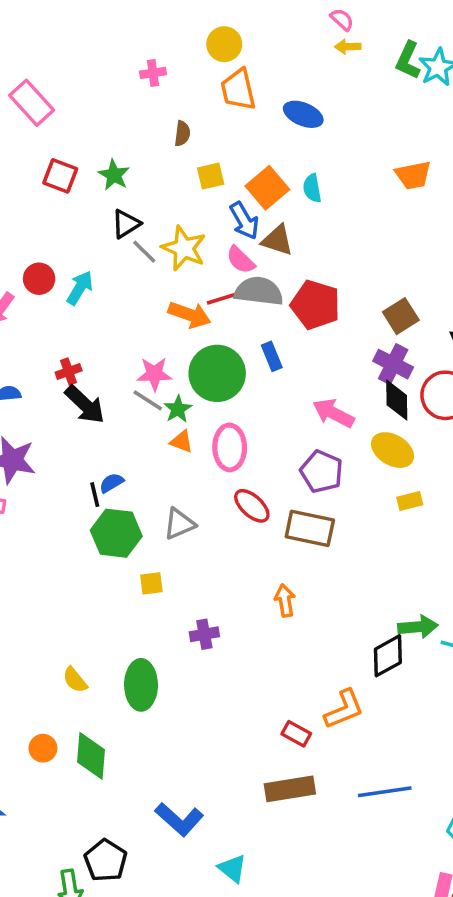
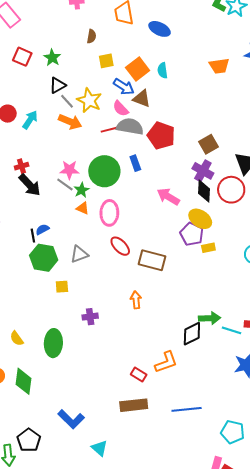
blue arrow: (244, 221) -> (124, 87), turned -30
orange arrow: (190, 315) -> (70, 122), moved
purple pentagon: (322, 472) -> (192, 234), moved

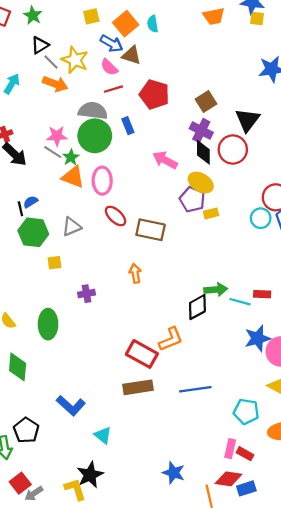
gray semicircle: (130, 127) -> (93, 111), moved
red line: (109, 130) -> (113, 89), moved
orange triangle: (83, 208) -> (73, 177), size x1.6
red rectangle: (139, 375) -> (142, 354), size x1.8

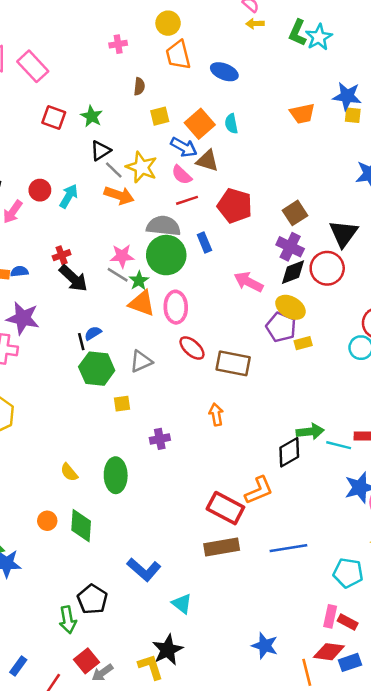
black diamond: (203, 152) -> (293, 272), turned 70

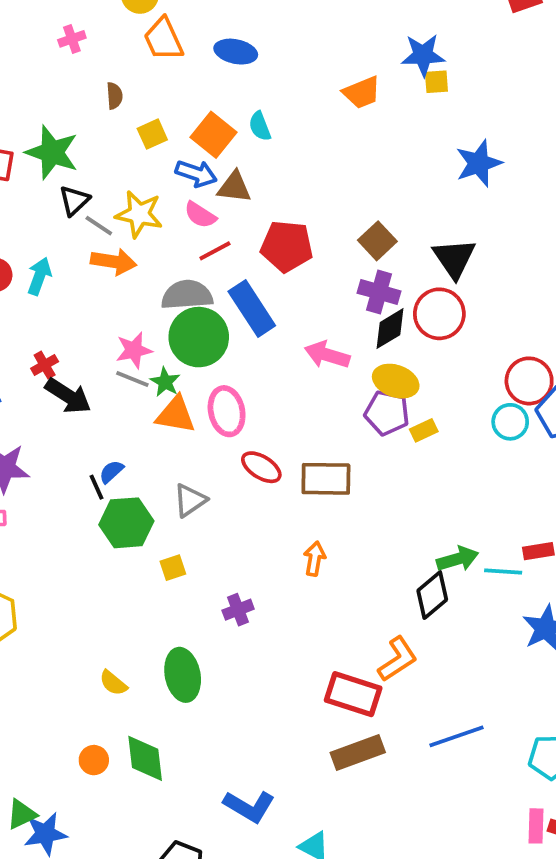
green star: (92, 116) -> (52, 152), size x1.6
blue rectangle: (204, 243) -> (252, 308), size x1.8
orange arrow: (216, 414) -> (315, 559), turned 30

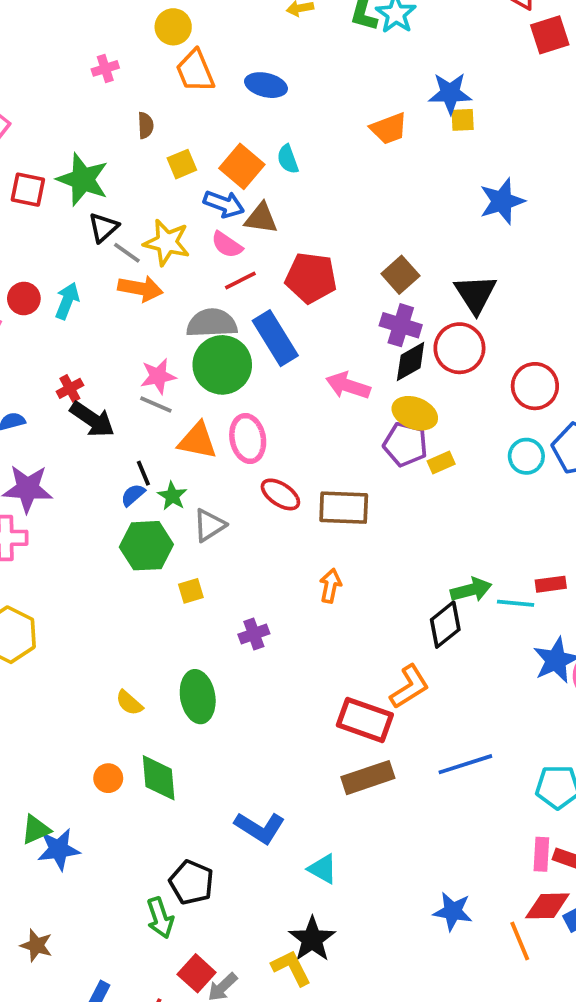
red circle: (529, 381) -> (535, 386), moved
green star: (165, 382) -> (172, 496), moved
black line: (96, 487) -> (143, 473), moved

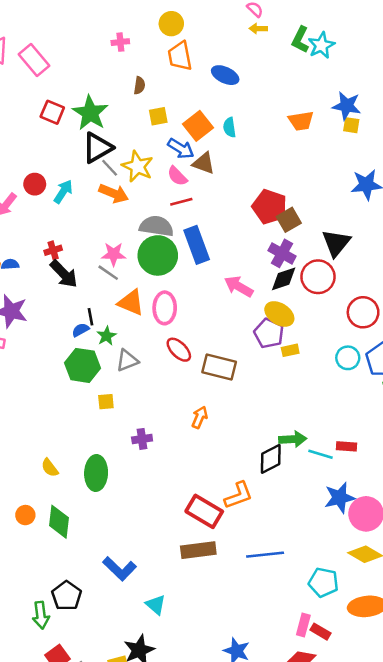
black triangle: (103, 227) -> (97, 148), size x1.5
red pentagon: (311, 278) -> (270, 207), moved

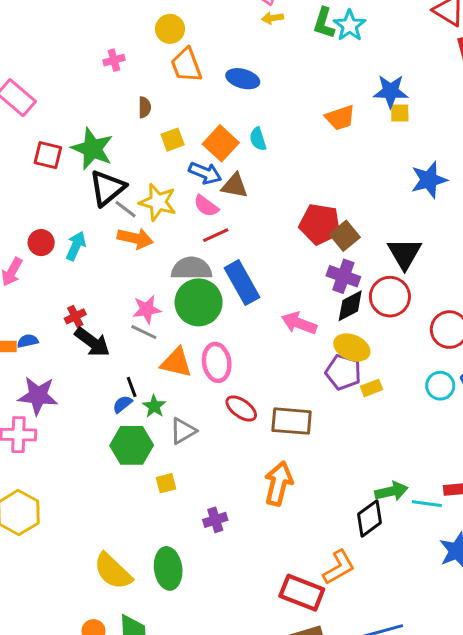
orange arrow: (200, 417) -> (278, 484), size x1.6
yellow semicircle: (50, 468) -> (113, 571), size x1.8

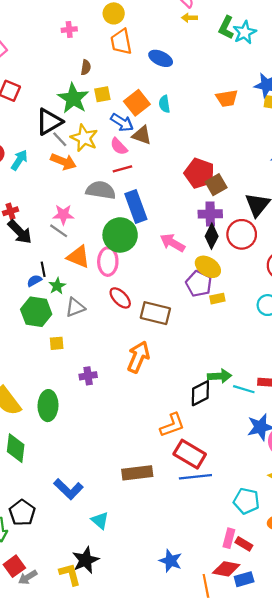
green star: (92, 149) -> (73, 98), moved
purple cross: (343, 276) -> (210, 214), turned -30
green circle: (199, 302) -> (120, 235), moved
black diamond: (350, 306) -> (212, 236), turned -45
red rectangle: (302, 593) -> (190, 454), moved

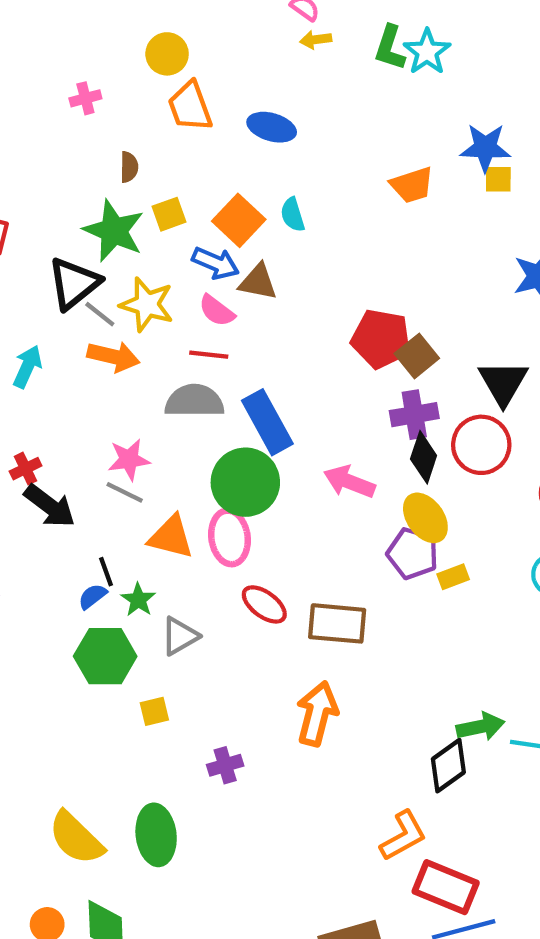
red line: (122, 169) -> (209, 355), moved, turned 30
yellow ellipse: (208, 267) -> (425, 518), turned 30

